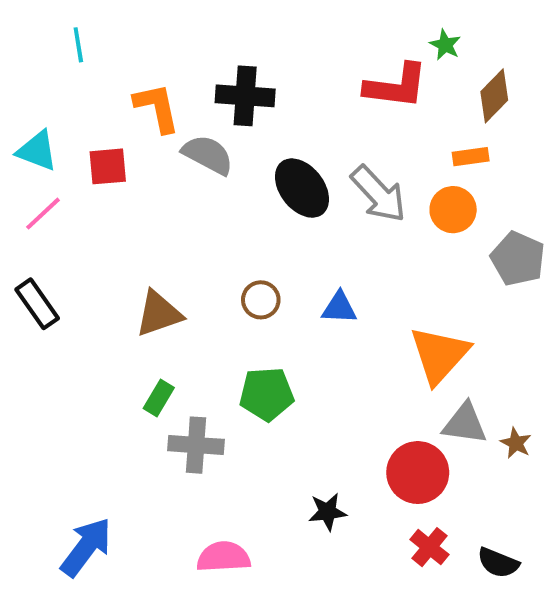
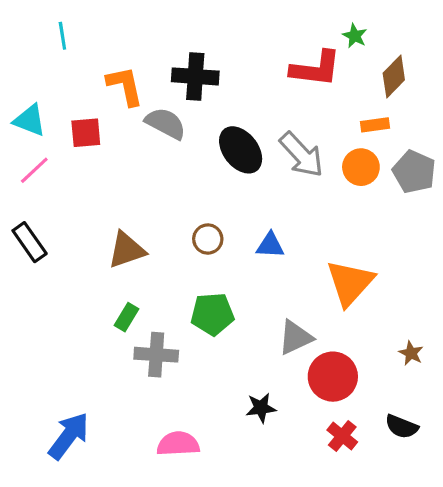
gray pentagon: (518, 259) -> (414, 172), moved
gray triangle: (465, 423) -> (295, 337), moved, turned -33
black semicircle: (498, 563) -> (402, 427), moved

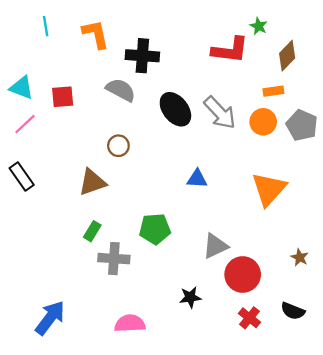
orange L-shape: (125, 86) -> (96, 34), moved
brown circle: (208, 239) -> (118, 146), moved
orange triangle: (350, 283) -> (269, 189), moved

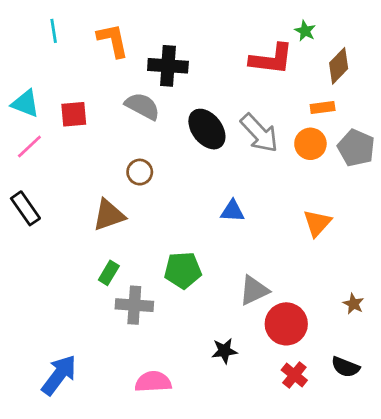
orange triangle: (269, 189) -> (317, 223), size x0.7

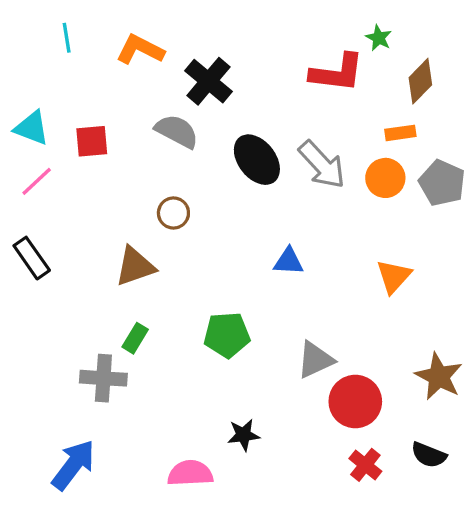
orange L-shape: (113, 40) -> (140, 49), turned -51
black cross: (168, 66) -> (209, 81), turned 36
brown star: (353, 304) -> (439, 377), size x1.8
gray cross: (134, 305) -> (103, 378), moved
black star: (224, 351) -> (244, 435), moved

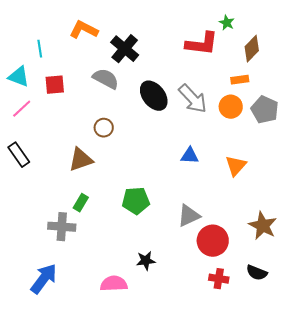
cyan line: (67, 38) -> (40, 49), moved
blue triangle: (289, 261) -> (190, 156), moved
red cross: (365, 465) -> (219, 279), turned -30

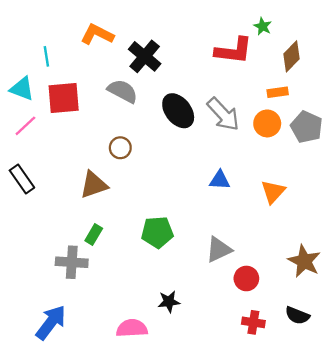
red square: (55, 85) -> (64, 98), size x1.4
red circle: (213, 241) -> (246, 278), size x0.7

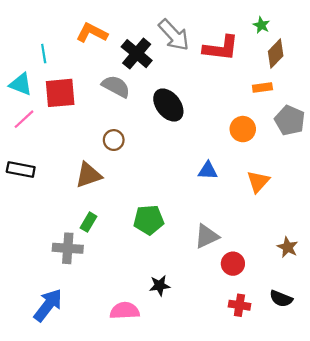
green star: (263, 26) -> (261, 25), moved
gray arrow: (223, 114) -> (174, 35), moved
orange circle: (267, 123) -> (243, 129), moved
black rectangle: (22, 179) -> (21, 170), turned -44
brown star: (304, 261) -> (288, 247), size x0.7

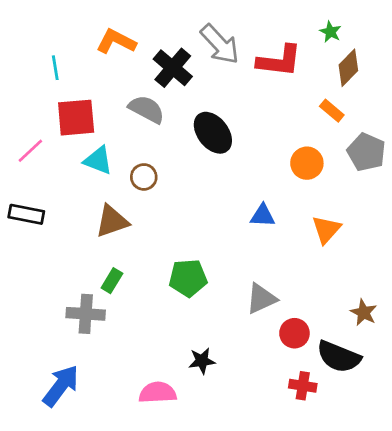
cyan triangle: (21, 84) -> (98, 160), moved
orange rectangle: (262, 87) -> (332, 111), turned 48
black semicircle: (281, 299) -> (339, 357), moved, size x1.5

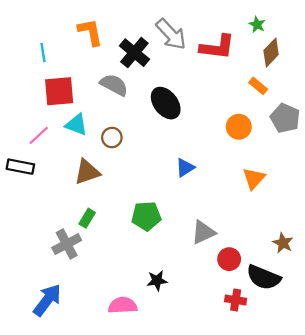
orange L-shape: (116, 41) -> (90, 32), turned 52
pink line: (30, 151) -> (39, 135), moved
blue triangle: (263, 216) -> (185, 168), moved, turned -36
gray cross: (86, 314) -> (67, 244), turned -32

